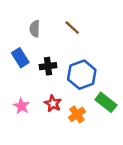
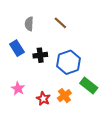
red star: (53, 104) -> (43, 99), moved

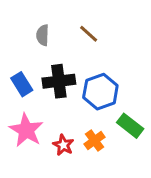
blue rectangle: (17, 48) -> (22, 84), moved
black cross: (40, 55) -> (59, 81), size x1.5
pink star: (18, 89) -> (26, 130), size x1.6

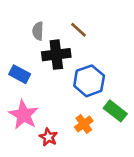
black cross: (59, 81) -> (56, 55), moved
blue rectangle: (22, 84) -> (20, 74), turned -30
red star: (63, 145) -> (48, 137), moved

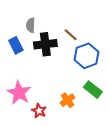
brown line: (79, 30) -> (71, 35), moved
blue rectangle: (20, 74) -> (16, 45), moved, turned 35
blue hexagon: (89, 81) -> (87, 56), moved

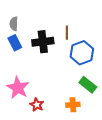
gray semicircle: (31, 25) -> (14, 24), moved
brown line: (71, 35) -> (67, 33), turned 48
orange cross: (68, 100) -> (73, 105), moved, turned 32

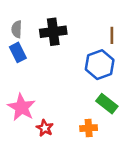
brown line: (67, 33) -> (112, 35), moved
black cross: (43, 42) -> (53, 32), moved

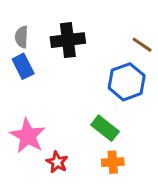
brown line: (112, 35) -> (142, 45), turned -56
green rectangle: (107, 104) -> (105, 128), moved

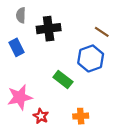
gray semicircle: (22, 37) -> (21, 15), moved
green rectangle: (105, 128) -> (63, 80), moved
pink star: (28, 136) -> (20, 97), turned 30

